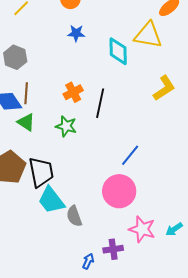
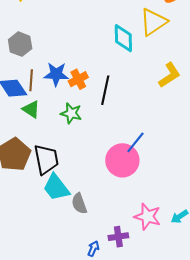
blue star: (76, 33) -> (56, 74), moved, size x1.4
yellow triangle: (148, 35) -> (153, 22), turned -44
pink circle: (119, 191) -> (122, 160), moved

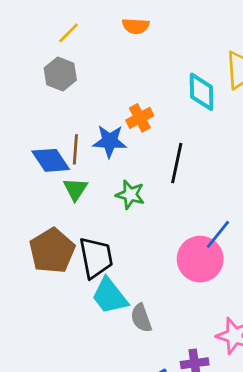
gray hexagon: (20, 44) -> (60, 74), moved
orange cross: (78, 79) -> (140, 118), moved
green triangle: (31, 109) -> (75, 189), turned 30

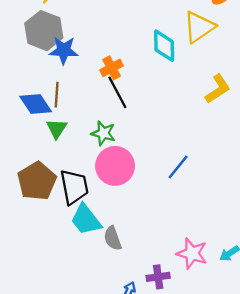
gray hexagon: (60, 74) -> (44, 31), size x1.4
blue star: (110, 141) -> (64, 50), moved
black line: (177, 163) -> (117, 92), moved, turned -40
pink circle: (200, 259) -> (115, 166), moved

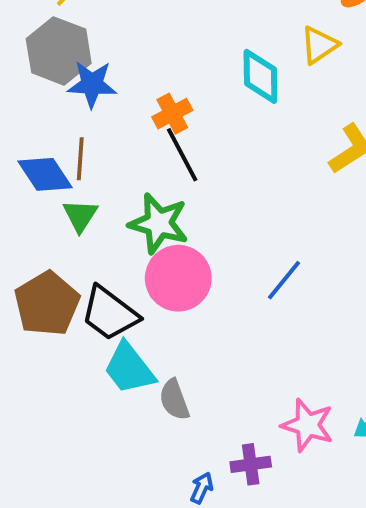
yellow triangle: (199, 27) -> (319, 45), size x0.7
green star: (103, 133) -> (159, 223), size x1.4
black trapezoid: (74, 187) -> (110, 313), turned 138

